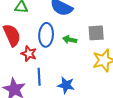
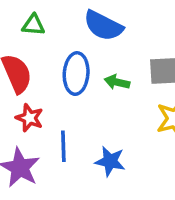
red star: (29, 54) -> (29, 118), moved

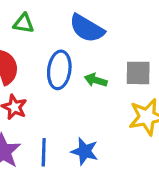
blue line: (63, 146) -> (44, 152), moved

